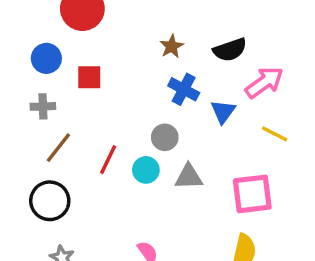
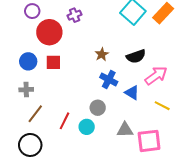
red square: (89, 77) -> (53, 62), moved
blue triangle: (223, 112) -> (132, 93), turned -35
gray triangle: (189, 177) -> (125, 130), moved

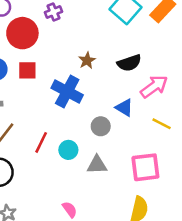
blue cross: (109, 80) -> (67, 92), moved, size x1.4
gray circle: (98, 108) -> (101, 126), moved
gray triangle: (125, 130) -> (97, 165), moved

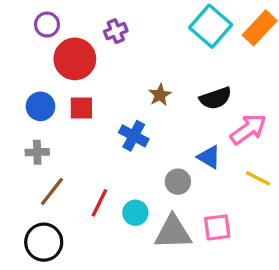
blue cross: (67, 92) -> (134, 136), size x0.7
gray triangle: (97, 165) -> (173, 232), size x1.4
pink square: (145, 167) -> (217, 227), moved, size x0.7

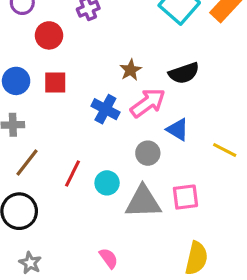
red circle: (75, 59) -> (49, 35), size x0.7
pink arrow: (248, 129) -> (148, 103), moved

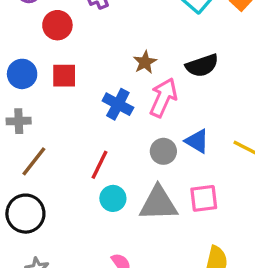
pink arrow: (148, 103) -> (163, 97), turned -30
blue triangle: (178, 130) -> (197, 141), moved
red line: (73, 174) -> (99, 165), moved
cyan circle: (107, 183) -> (113, 198), moved

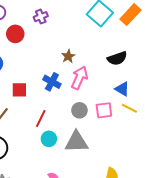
black semicircle: (202, 66) -> (117, 58), moved
red square: (64, 76) -> (19, 90), moved
blue triangle: (197, 141) -> (122, 89), moved
pink square: (204, 198) -> (104, 110), moved

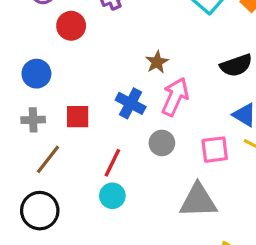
gray circle: (79, 110) -> (162, 143), moved
cyan circle: (49, 139) -> (112, 196), moved
gray triangle: (76, 142) -> (198, 201), moved

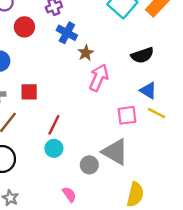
blue cross: (131, 103) -> (67, 33), moved
gray circle: (162, 143) -> (89, 165), moved
gray triangle: (198, 201) -> (115, 152), turned 32

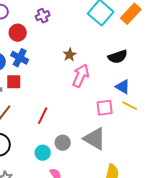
blue cross: (67, 33) -> (20, 58), moved
red square: (29, 92) -> (14, 82), moved
cyan circle: (54, 148) -> (43, 153), moved
gray circle: (89, 165) -> (63, 143), moved

